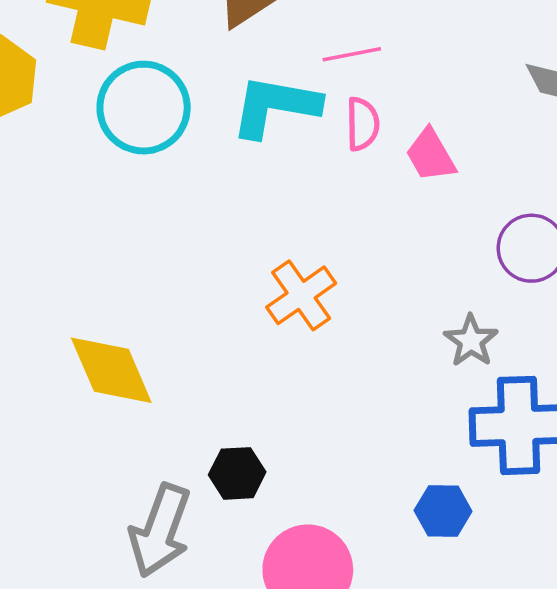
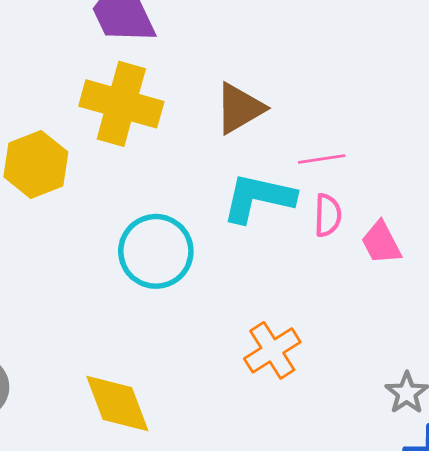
cyan circle: (144, 108) -> (156, 251), moved

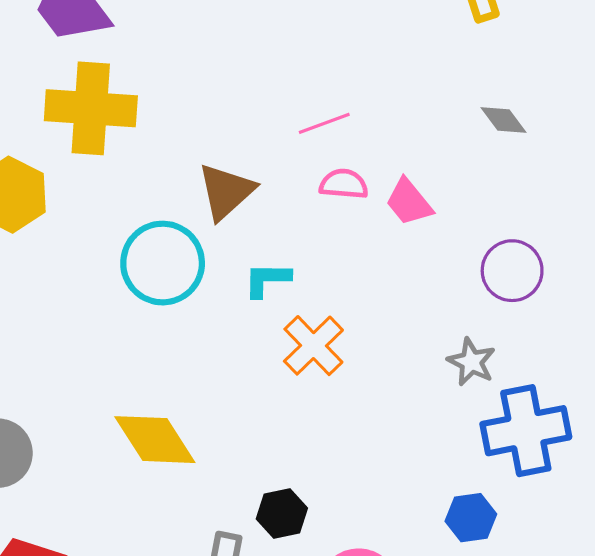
brown triangle: (240, 108) -> (226, 191), moved
cyan L-shape: (258, 198) -> (267, 280), moved, size x0.6
pink semicircle: (328, 215) -> (344, 184), turned -75

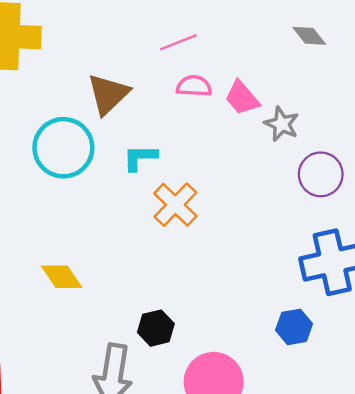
purple circle: (512, 271) -> (321, 174), moved
gray star: (471, 362) -> (282, 124), moved
yellow diamond: (155, 440) -> (62, 277), size x0.7

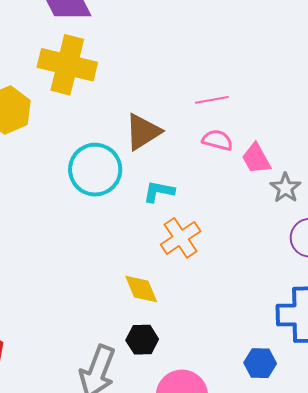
yellow diamond: (62, 277) -> (141, 289), moved

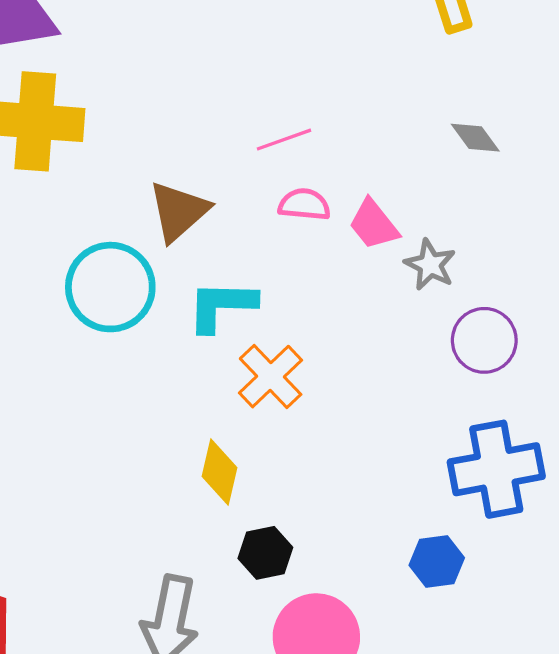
cyan L-shape: (159, 192) -> (222, 306), size x1.4
yellow diamond: (141, 289) -> (219, 472), turned 45
black hexagon: (142, 340) -> (265, 553), moved

